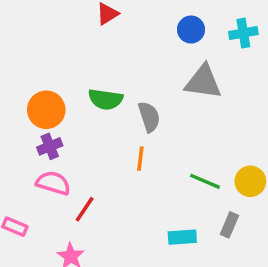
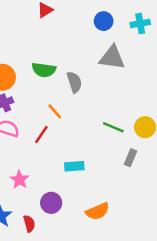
orange line: (140, 159) -> (55, 111), moved, turned -49
red line: (85, 209) -> (41, 135), moved
cyan rectangle: (182, 237) -> (74, 166), moved

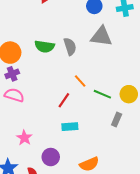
gray semicircle: (74, 82) -> (70, 46), moved
orange line: (55, 111) -> (80, 81), moved
red line: (41, 135) -> (64, 100), moved

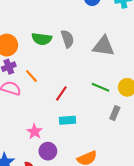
gray triangle: (101, 36) -> (104, 46), moved
orange line: (80, 81) -> (31, 76), moved
pink star: (24, 138) -> (35, 132), moved

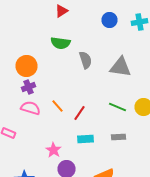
green semicircle: (42, 39) -> (60, 43), moved
orange line: (31, 76) -> (58, 106), moved
gray rectangle: (115, 113) -> (118, 137), moved, turned 64

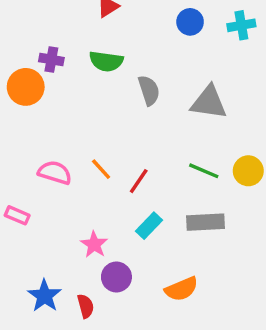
orange circle: (26, 66) -> (26, 87), moved
purple cross: (28, 87) -> (51, 60), moved, turned 32
gray rectangle: (118, 137) -> (205, 222), size x1.5
cyan rectangle: (86, 139) -> (149, 226), turned -42

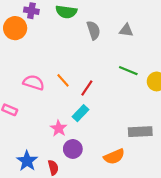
gray triangle: (209, 102) -> (126, 30), moved, size x0.6
green line: (204, 171) -> (128, 71), moved
gray rectangle: (205, 222) -> (140, 132), moved
cyan rectangle: (149, 226) -> (80, 113), moved

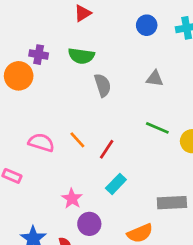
gray semicircle: (93, 30) -> (103, 85), moved
cyan rectangle: (80, 113) -> (116, 184), moved

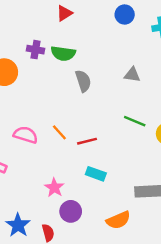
blue circle: (147, 25) -> (125, 14), moved
purple cross: (39, 55) -> (36, 50), moved
red line: (107, 149) -> (87, 141), turned 42
cyan rectangle: (116, 184) -> (96, 174), turned 66

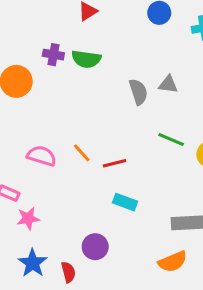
gray semicircle: (83, 81) -> (138, 92), moved
pink star: (54, 188) -> (28, 218), moved, turned 30
orange semicircle: (118, 220) -> (173, 262), moved

